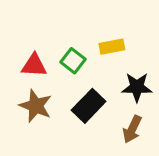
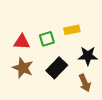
green square: (73, 61) -> (47, 39), turned 35
brown arrow: (132, 129) -> (85, 83), turned -48

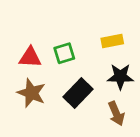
yellow rectangle: (72, 30) -> (112, 41), moved

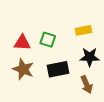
green square: (64, 53) -> (48, 40), turned 35
black rectangle: (78, 93) -> (58, 69), turned 35

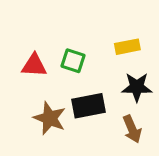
brown star: (23, 69) -> (50, 118), moved

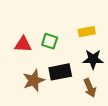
brown star: (50, 118) -> (34, 80), turned 30

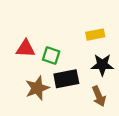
green square: (50, 41) -> (51, 56), moved

